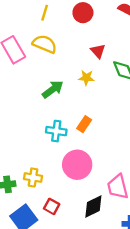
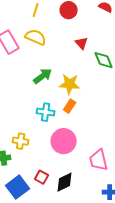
yellow star: (86, 78) -> (70, 84), moved, size x1.5
yellow cross: (33, 177) -> (21, 141), moved
black diamond: (93, 206) -> (65, 182), moved

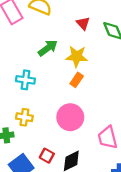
red triangle: (82, 43) -> (83, 23), moved
cyan cross: (46, 112) -> (25, 80), moved

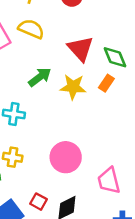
red triangle: (83, 23) -> (80, 49), size x1.6
orange rectangle: (77, 80) -> (106, 83), moved

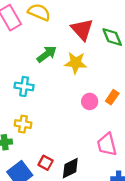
orange rectangle: (106, 83) -> (112, 97), moved
pink circle: (66, 157) -> (90, 101), moved, size x0.6

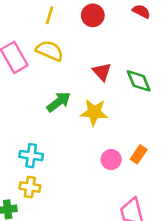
red triangle: (82, 29) -> (102, 72), size x0.7
cyan cross: (24, 86) -> (31, 156), moved

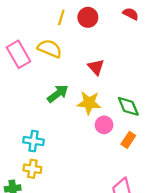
yellow line: (50, 15) -> (61, 17), moved
green diamond: (139, 81) -> (128, 106), moved
pink circle: (111, 160) -> (104, 125), moved

